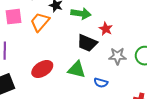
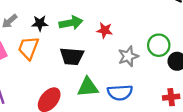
black trapezoid: (87, 43) -> (72, 56), moved
blue semicircle: (101, 83) -> (120, 93), size x1.5

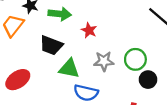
green triangle: (88, 87) -> (69, 69), moved

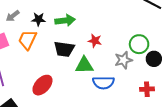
red star: (89, 30) -> (95, 41), moved
gray star: (104, 61) -> (123, 60), moved

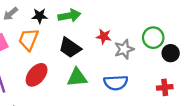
black trapezoid: (64, 49) -> (70, 48), turned 30
gray star: (123, 60) -> (124, 49), moved
green triangle: (84, 65) -> (77, 77), moved
red ellipse: (42, 85) -> (37, 75), moved

